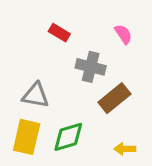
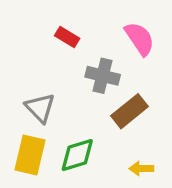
pink semicircle: (123, 34) -> (140, 39), size x1.5
gray triangle: (35, 95) -> (40, 108), turned 36

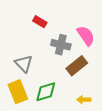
pink semicircle: (140, 39) -> (86, 36), moved
yellow rectangle: (30, 155) -> (18, 92), turned -35

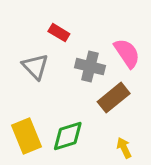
gray triangle: (24, 64) -> (35, 67), moved
yellow arrow: (84, 100) -> (124, 148), turned 64

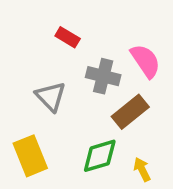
gray triangle: (35, 67) -> (51, 97), moved
green diamond: (68, 136) -> (100, 156), moved

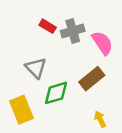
gray cross: (103, 76) -> (73, 31), moved, turned -30
green diamond: (100, 156) -> (56, 93), moved

